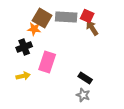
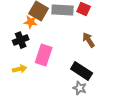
brown arrow: (92, 28) -> (89, 40), moved
black rectangle: (85, 78) -> (82, 71), size x1.5

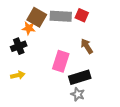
pink rectangle: (44, 55) -> (61, 61), moved
black rectangle: (82, 71) -> (80, 77), turned -50

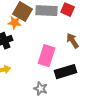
gray star: (78, 94) -> (41, 89), moved

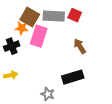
pink rectangle: (47, 56) -> (39, 36), moved

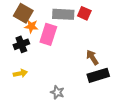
brown square: (30, 17) -> (23, 13), moved
brown arrow: (80, 46) -> (92, 57), moved
black rectangle: (73, 77) -> (98, 75), moved

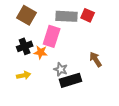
orange star: (31, 26) -> (41, 52), moved
black rectangle: (98, 75) -> (71, 80), moved
gray star: (57, 92) -> (61, 69), moved

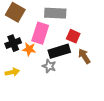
red square: (88, 15) -> (73, 36), moved
black rectangle: (71, 80) -> (59, 51), moved

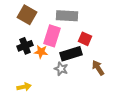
brown arrow: (84, 56) -> (98, 68), moved
yellow arrow: (12, 72) -> (24, 87), moved

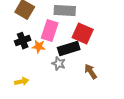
red square: (85, 39) -> (83, 34), size x1.5
brown arrow: (98, 68) -> (91, 72), moved

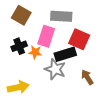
gray star: (59, 64) -> (55, 69), size x1.5
yellow arrow: (22, 82) -> (18, 87), size x1.5

